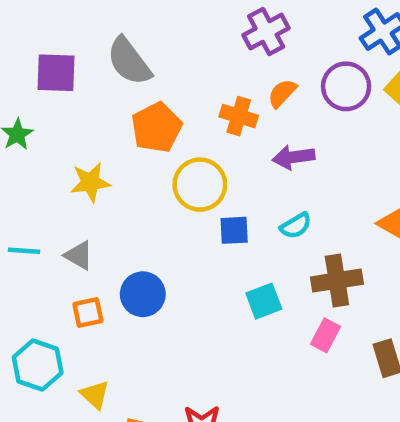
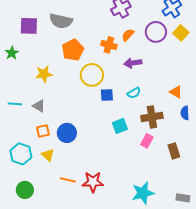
gray semicircle: (129, 61) -> (61, 21), turned -40
blue circle: (143, 294) -> (67, 133), moved
yellow triangle: (95, 395) -> (48, 155), moved

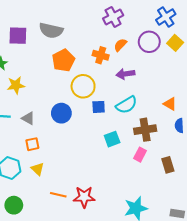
yellow star: (44, 74) -> (16, 85), moved
cyan semicircle: (134, 93) -> (127, 105), size x1.5
blue circle: (67, 133) -> (61, 113), moved

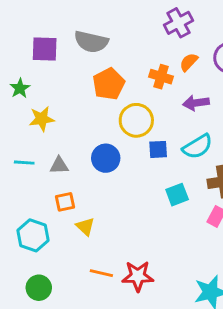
gray triangle: (28, 118) -> (59, 165), turned -32
yellow triangle: (38, 169) -> (85, 227), moved

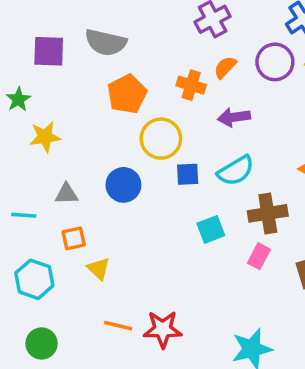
cyan line: (24, 163) -> (24, 215), moved

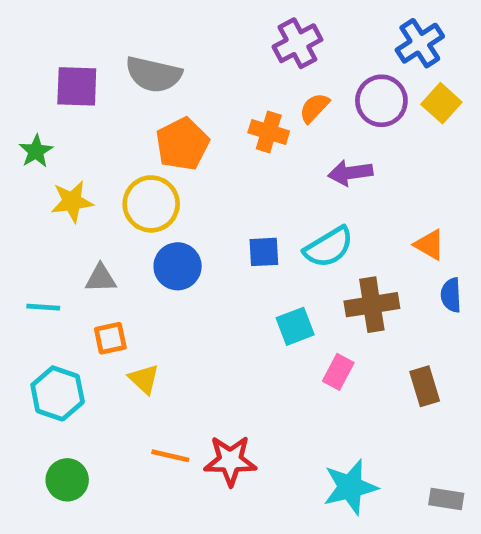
purple arrow: (234, 117) -> (350, 173), moved
yellow circle: (161, 139) -> (151, 204), moved
pink rectangle: (259, 256) -> (338, 372), moved

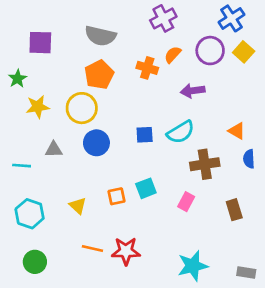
gray semicircle: (154, 74) -> (100, 36), moved
cyan square: (295, 326) -> (146, 188), moved
orange square: (110, 338) -> (116, 196), moved

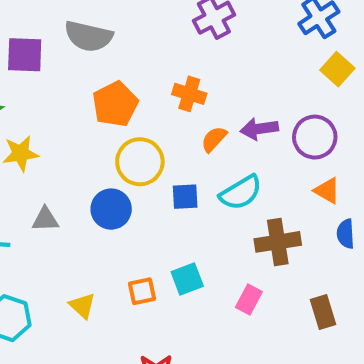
gray semicircle: (100, 36) -> (88, 36), moved
purple circle: (210, 51) -> (315, 137), moved
orange semicircle: (173, 55) -> (214, 139), moved
yellow circle: (82, 108) -> (140, 162), moved

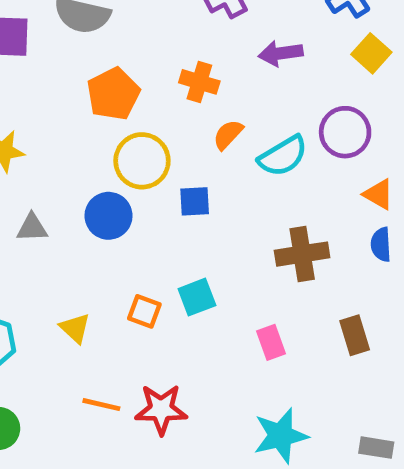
purple arrow: (259, 129) -> (281, 53), moved
orange triangle: (327, 191) -> (379, 194), moved
cyan semicircle: (241, 193) -> (283, 156), moved
orange square: (142, 291) -> (144, 311), turned 32
pink rectangle: (249, 300) -> (271, 342), moved, turned -48

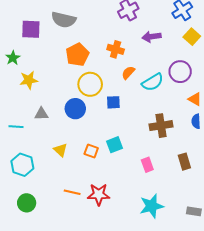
yellow triangle: (75, 328) -> (60, 150), moved

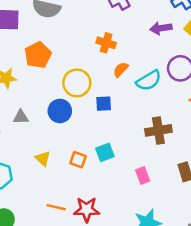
purple arrow: (152, 37) -> (161, 28), moved
orange pentagon: (77, 55) -> (38, 55), moved

